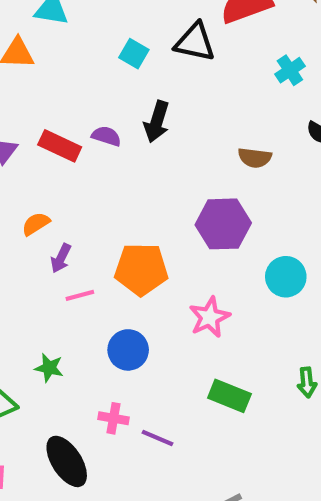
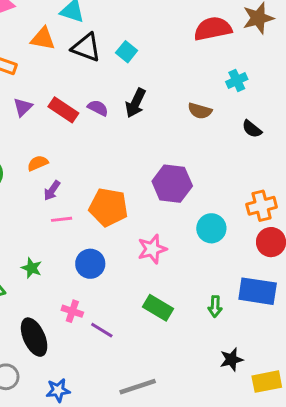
black triangle: (195, 42) -> (86, 47), moved
brown semicircle: (255, 158) -> (200, 111), moved

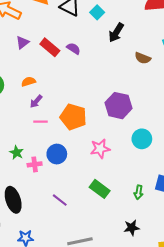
black arrow: (136, 103) -> (116, 33), moved
pink cross: (72, 311) -> (35, 164), moved, turned -32
black star: (231, 359) -> (132, 228), moved

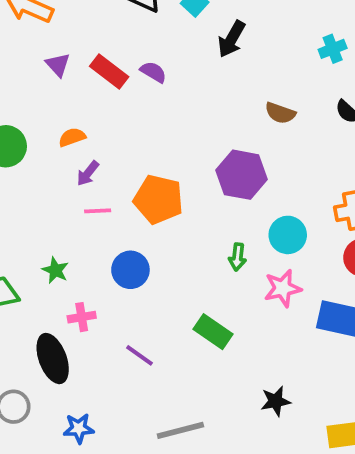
purple triangle: (23, 42) -> (58, 65), turned -32
brown semicircle: (143, 58) -> (280, 113), moved
pink star: (100, 149) -> (283, 288), moved
pink cross: (35, 164) -> (82, 317), moved
green arrow: (139, 192) -> (237, 257), moved

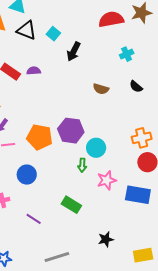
purple semicircle: (153, 72) -> (34, 71), turned -32
purple hexagon: (242, 175) -> (71, 131), moved
cyan circle: (288, 235) -> (96, 148), moved

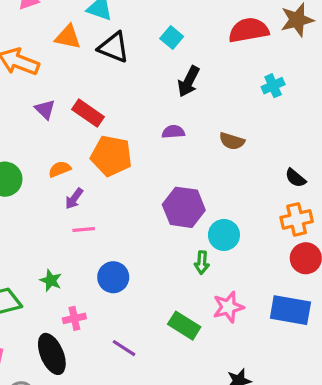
cyan square: (53, 34) -> (172, 37), moved
purple semicircle: (34, 71) -> (173, 132), moved
black semicircle: (136, 87) -> (295, 178), moved
orange pentagon: (40, 137) -> (111, 156), moved
pink star: (107, 180) -> (228, 307), moved

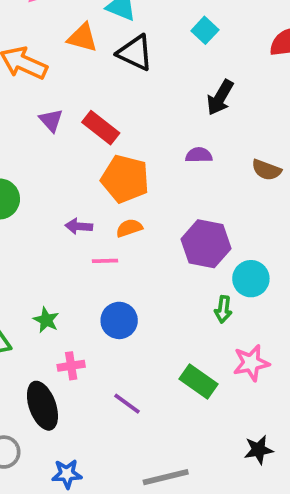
cyan square: (172, 37) -> (205, 30), moved
orange semicircle: (60, 169) -> (129, 228), moved
purple arrow: (74, 199) -> (79, 226), turned 55
pink line: (84, 229) -> (105, 261), moved

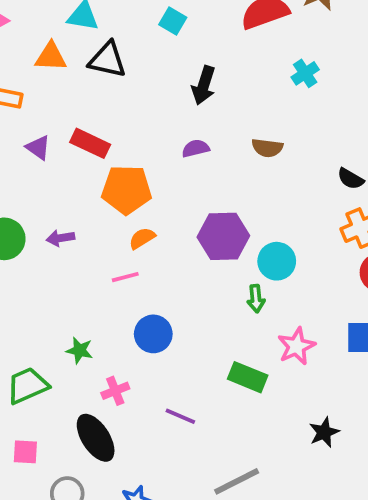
purple arrow: (79, 226) -> (60, 238), moved

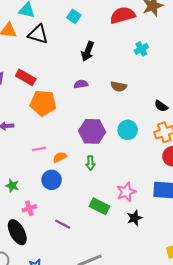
orange semicircle: (142, 238) -> (60, 157), moved
cyan circle: (277, 261) -> (128, 130), moved
green arrow: (256, 299) -> (90, 163), moved
black star: (324, 432) -> (135, 218), moved

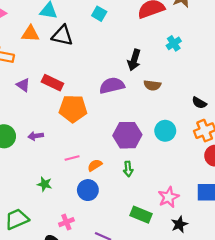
black arrow: (88, 51) -> (134, 60), moved
purple semicircle: (81, 84) -> (112, 86), size x1.6
green star: (12, 186) -> (45, 184), moved

